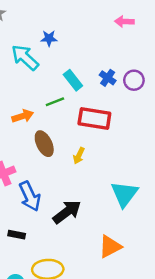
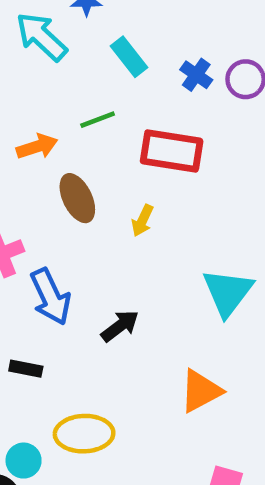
cyan rectangle: (73, 80) -> (129, 57), moved
black arrow: (67, 212) -> (120, 326), size x0.7

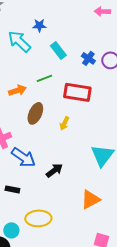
brown ellipse: (77, 198) -> (35, 113), turned 50
blue arrow: (50, 297) -> (23, 157), turned -30

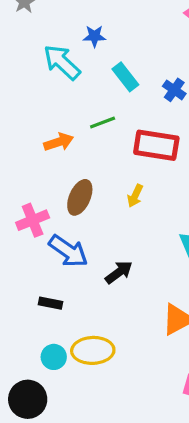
brown ellipse: (35, 113) -> (80, 197), moved
cyan circle: (11, 230) -> (54, 357), moved

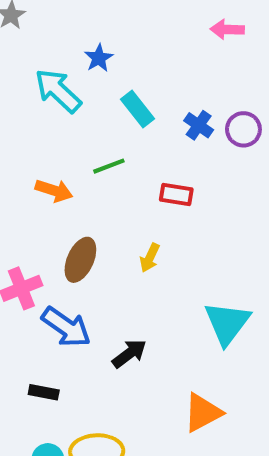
blue star: (94, 36) -> (99, 58), turned -30
orange arrow: (59, 142) -> (54, 190), turned 36
red rectangle: (156, 145) -> (176, 195), size x0.6

